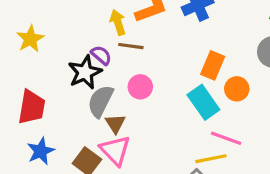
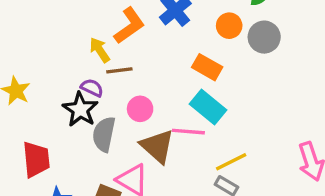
orange rectangle: (213, 65) -> (207, 67), turned -68
orange circle: (237, 89) -> (229, 26), moved
brown triangle: (115, 123) -> (157, 146), moved, size x1.6
pink line: (226, 138) -> (188, 132), moved

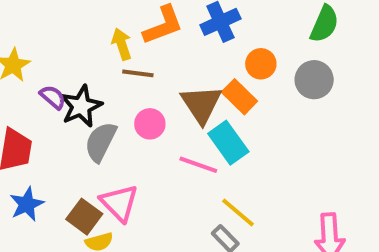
orange circle: (229, 26) -> (261, 64), moved
purple semicircle: (92, 88) -> (53, 97), moved
brown triangle: (157, 146) -> (201, 104), moved
yellow line: (231, 162) -> (238, 213), turned 52

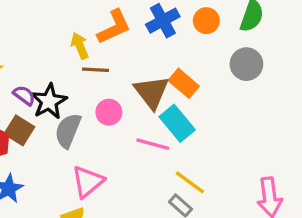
orange circle: (261, 64) -> (206, 21), moved
pink triangle: (119, 203) -> (88, 182), turned 39
brown square: (84, 217) -> (19, 130), moved

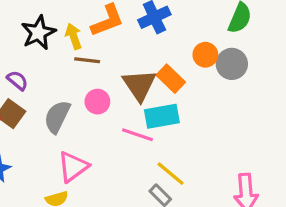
orange circle: (206, 21) -> (205, 55), moved
black star: (49, 101) -> (38, 33), moved
cyan rectangle: (177, 123) -> (162, 116), turned -64

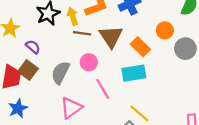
gray circle: (232, 64) -> (185, 49), moved
brown triangle: (139, 85) -> (111, 37), moved
pink line: (137, 135) -> (103, 89), moved, turned 40

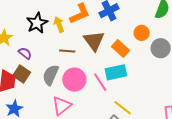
brown line: (82, 33) -> (67, 51), moved
pink circle: (89, 62) -> (74, 80), moved, size x1.5
pink line: (103, 89) -> (100, 82), moved

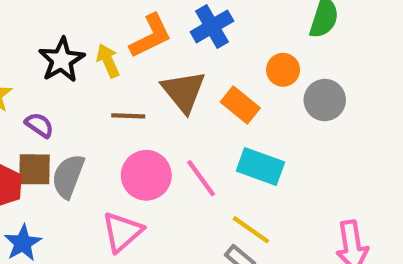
cyan rectangle: (116, 72) -> (260, 167), moved, turned 35
brown square: (22, 74) -> (34, 169), turned -30
gray semicircle: (51, 75) -> (68, 176), moved

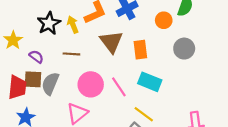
orange circle: (283, 70) -> (164, 20), moved
orange rectangle: (240, 105) -> (140, 50), turned 42
brown line: (128, 116) -> (71, 54), moved

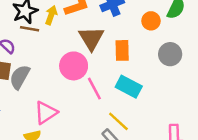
yellow arrow: (73, 25) -> (51, 15), turned 35
brown line: (71, 54) -> (30, 29), moved
pink circle: (91, 84) -> (74, 66), moved

